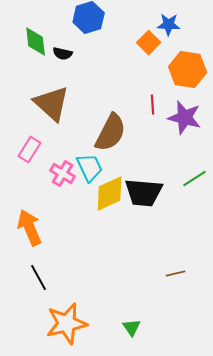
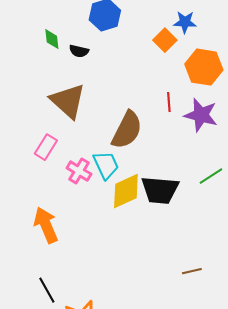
green diamond: (36, 42) -> (52, 39), size x0.7
black line: (39, 278) -> (47, 290), moved

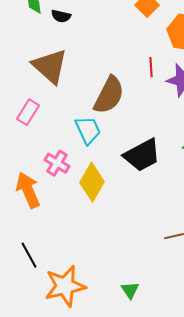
pink cross: (79, 171) -> (57, 163), moved
black trapezoid: (160, 190) -> (142, 155), turned -33
yellow diamond: (126, 191) -> (92, 182), moved, turned -36

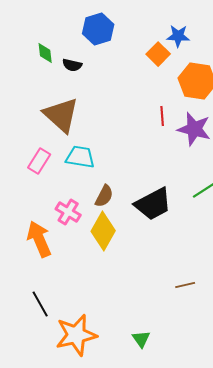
brown semicircle: (109, 95) -> (104, 196), moved, size x0.6
cyan trapezoid: (88, 130) -> (80, 157), moved, turned -56

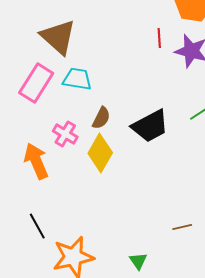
pink rectangle: (39, 161) -> (36, 83), size x1.5
brown line: (185, 285) -> (182, 227), moved

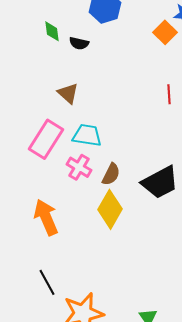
brown triangle: (58, 37) -> (68, 93), size x0.6
pink cross: (65, 134) -> (79, 167), moved

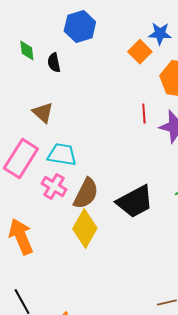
black semicircle: (79, 43) -> (54, 63), turned 66
brown semicircle: (111, 174) -> (86, 194), size x1.4

